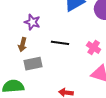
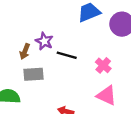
purple star: (32, 22) -> (44, 41), moved

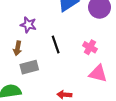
purple star: (44, 41) -> (28, 25), moved
black line: (67, 55) -> (56, 45), turned 66

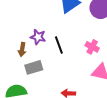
purple star: (28, 25) -> (38, 37), moved

